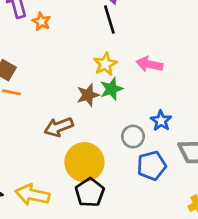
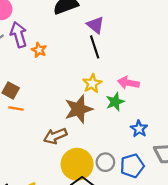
green star: (111, 89) -> (115, 102), moved
brown star: (88, 95) -> (79, 109), size x1.5
gray circle: (133, 136) -> (105, 162), moved

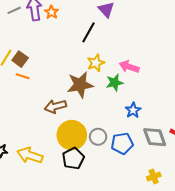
black line: (95, 47) -> (88, 32), moved, turned 40
orange star: (39, 50) -> (52, 12), moved

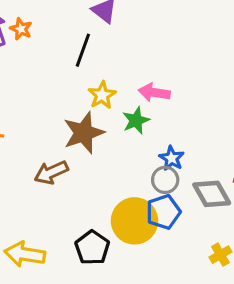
yellow circle: (72, 135) -> (135, 221), moved
gray circle: (98, 137) -> (165, 180), moved

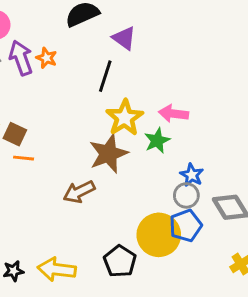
yellow star: (102, 95) -> (125, 118), size x1.4

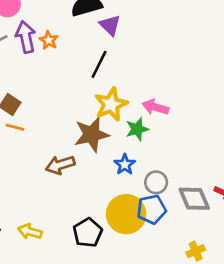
purple triangle: (124, 38) -> (110, 25), moved
blue star: (192, 175) -> (125, 164), moved
yellow arrow: (57, 269) -> (30, 232), size x0.7

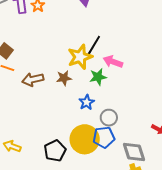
black line: (99, 64) -> (94, 46), moved
brown star: (92, 134) -> (64, 78), size x0.6
brown arrow: (60, 165) -> (33, 79), moved
gray diamond: (194, 199) -> (134, 152), moved

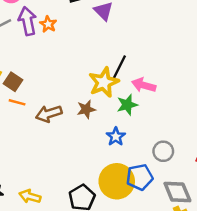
gray circle: (109, 118) -> (163, 151), moved

